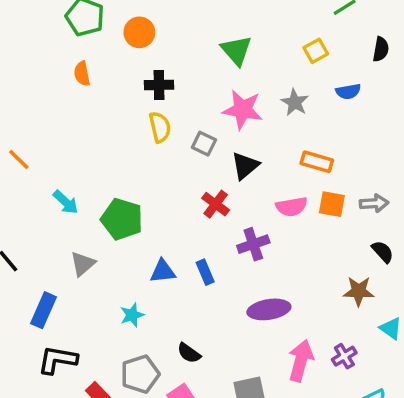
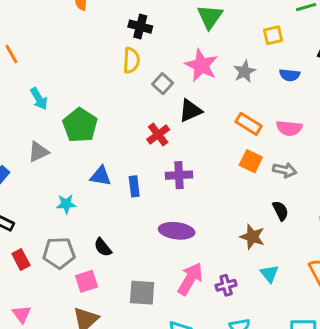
pink semicircle: (292, 207) -> (289, 128), moved

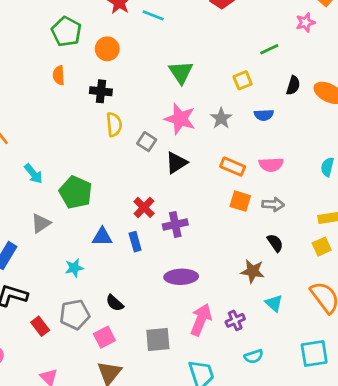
black cross: (140, 27) -> (101, 91), moved
red cross: (158, 135) -> (144, 207), moved

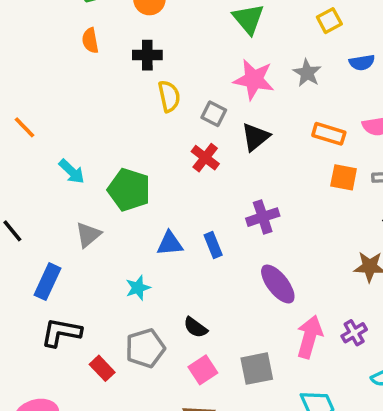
red cross: (144, 207) -> (205, 158), moved
purple ellipse: (181, 277) -> (278, 284), turned 60
pink square: (104, 337) -> (203, 370), moved

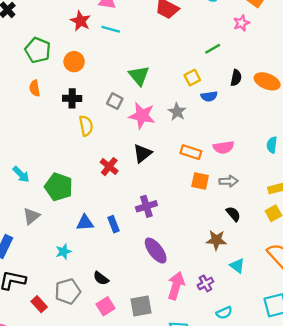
blue semicircle: (362, 62) -> (209, 96), moved
gray square: (214, 114) -> (115, 101), moved

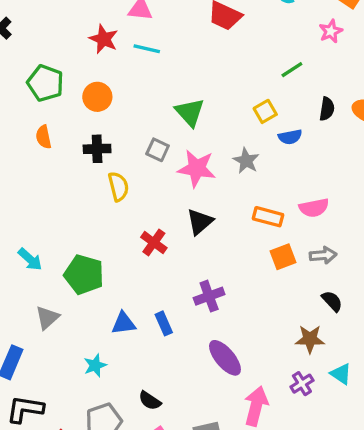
orange square: (200, 181) -> (283, 257), turned -30
purple cross: (205, 283) -> (302, 384), moved

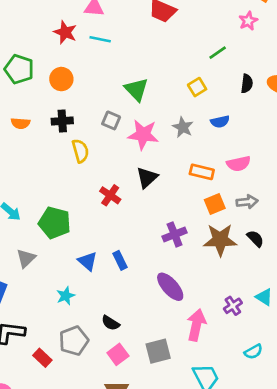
orange semicircle: (44, 137) -> (21, 123), moved, turned -72
blue semicircle: (290, 137) -> (220, 122), moved
purple cross: (209, 296) -> (175, 234), moved
blue triangle: (123, 323) -> (88, 261), turned 50
brown star: (310, 339) -> (220, 240), moved, size x1.4

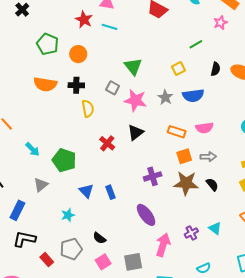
blue semicircle: (220, 122) -> (193, 96), size x1.5
orange semicircle: (21, 123) -> (45, 84), size x1.6

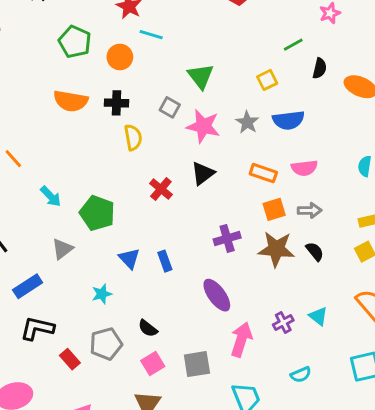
cyan line: (110, 27) -> (151, 35), moved
black semicircle: (216, 69) -> (320, 68), moved
blue rectangle: (17, 210) -> (28, 286), turned 30

